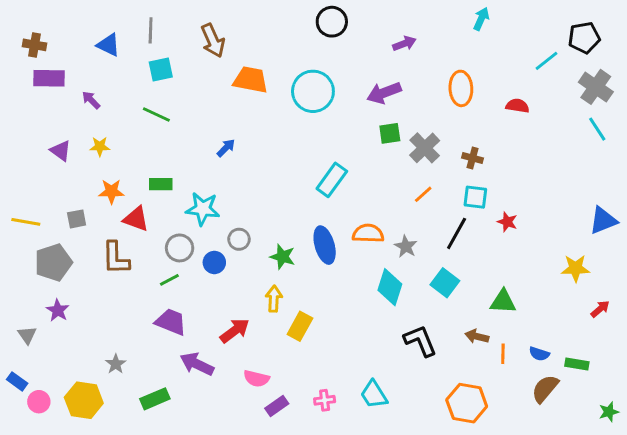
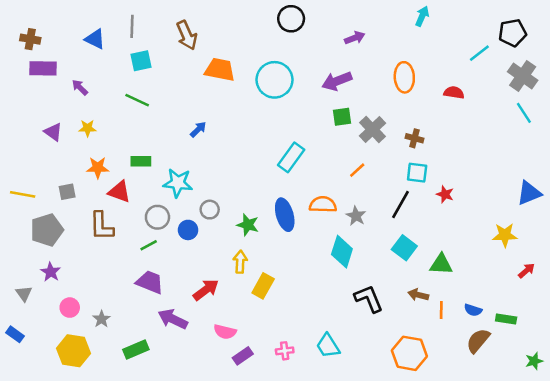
orange line: (423, 194) -> (357, 170), moved
cyan square: (445, 283) -> (404, 248), moved
pink circle: (39, 402) -> (70, 308), moved

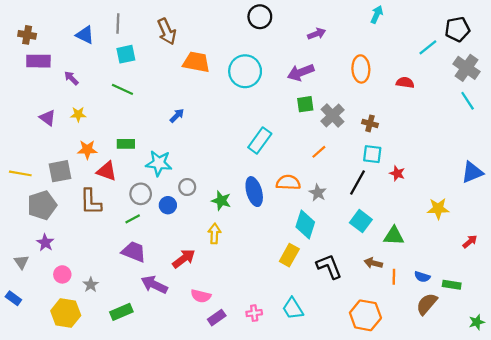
gray square: (67, 192) -> (60, 171), size x1.5
yellow star: (505, 235) -> (438, 209), moved
yellow rectangle: (263, 286) -> (289, 255), moved

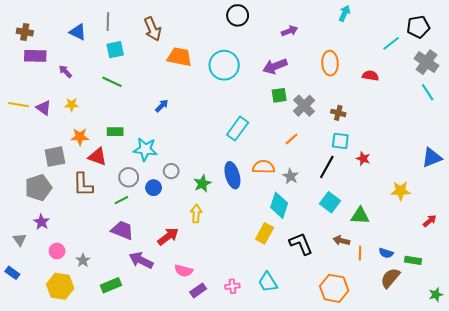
yellow line: (20, 173) -> (19, 105), moved
green star: (221, 201) -> (202, 184), turned 30

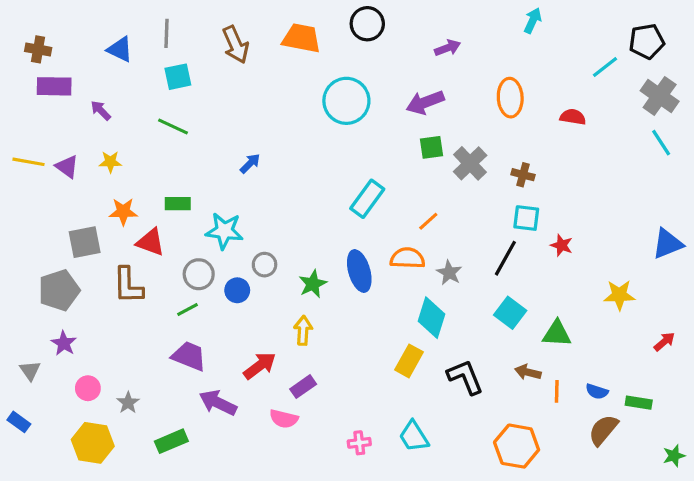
orange trapezoid: (179, 57) -> (301, 38), moved
orange line: (292, 139) -> (428, 221), moved
purple rectangle: (198, 290) -> (303, 387), moved

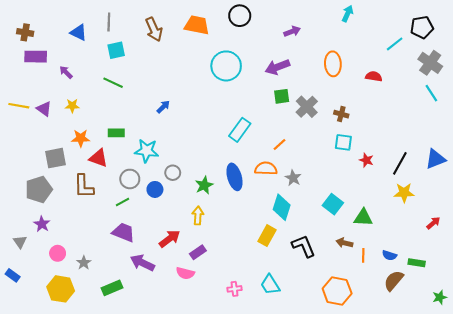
black line: (505, 258) -> (400, 163), moved

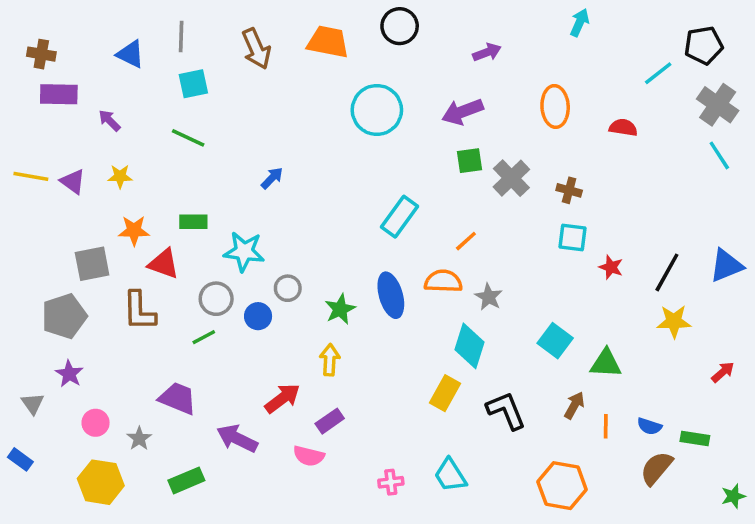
purple trapezoid: (124, 232) -> (178, 398), moved
brown arrow: (344, 243) -> (574, 405), turned 105

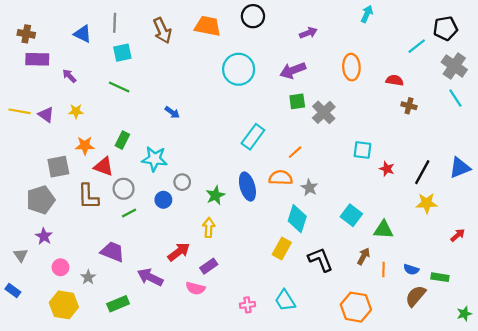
blue arrow: (272, 178) -> (172, 112), turned 80
brown cross: (569, 190) -> (409, 106), moved
green rectangle: (193, 222) -> (122, 140), turned -63
gray circle: (216, 299) -> (124, 189), moved

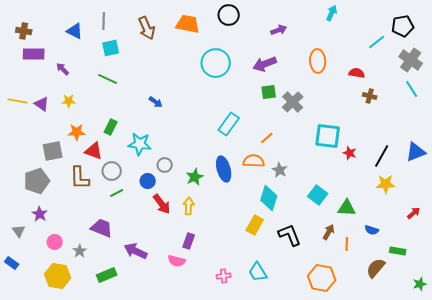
cyan square: (362, 150) -> (328, 136), size x1.5
red arrow: (179, 252) -> (162, 204), moved, turned 90
purple rectangle: (209, 266) -> (189, 241), turned -35
blue semicircle: (411, 269) -> (372, 230), moved

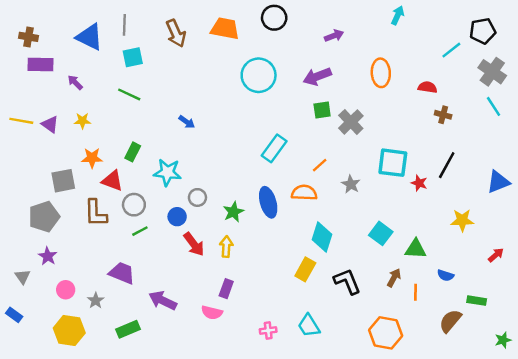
blue triangle: (75, 31) -> (90, 37), size x1.4
black line: (382, 156) -> (447, 165), moved
gray star: (280, 170) -> (351, 184), moved

